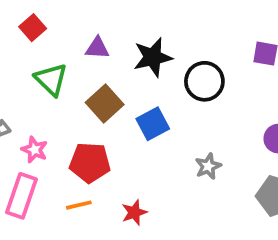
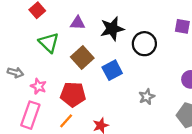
orange line: (79, 205) -> (66, 121), turned -35

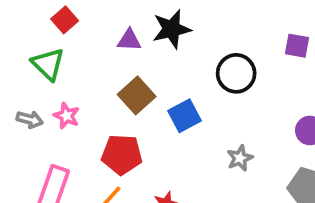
black star: (112, 29) -> (172, 29), moved
green triangle: (49, 43) -> (48, 64), moved
pink star: (38, 86) -> (67, 116), moved

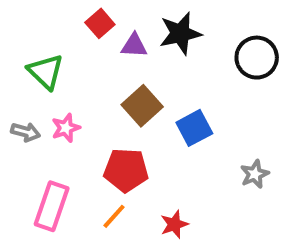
red square: (65, 20) -> (100, 23), moved
black circle: (236, 73) -> (257, 58), moved
pink star: (67, 116) -> (66, 128), turned 30

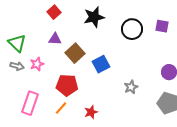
purple triangle: (134, 45) -> (55, 39), moved
green triangle: (46, 72) -> (17, 43), moved

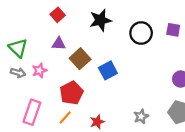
red pentagon: (67, 85) -> (72, 93), turned -30
gray star: (131, 87) -> (141, 116), moved

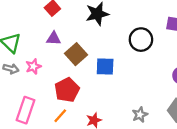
black circle: (141, 33) -> (141, 40), moved
blue square: (108, 70) -> (105, 66), turned 30

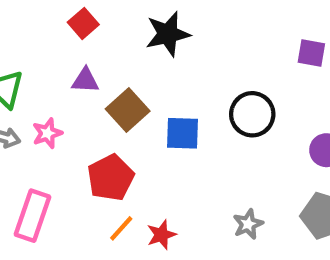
black circle: (141, 40) -> (252, 114), moved
orange line: (60, 116) -> (121, 228), moved

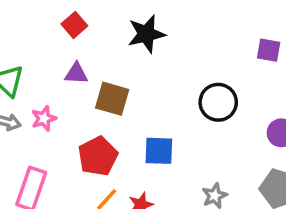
brown square: (128, 110) -> (112, 99), turned -32
blue square: (183, 133) -> (159, 151), moved

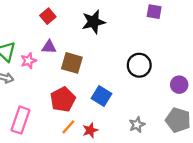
purple square: (269, 50) -> (154, 12), moved
pink star: (44, 118) -> (28, 61), moved
blue square: (159, 151) -> (102, 96), turned 30

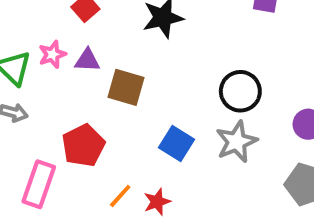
pink star: (28, 61) -> (52, 54), moved
red pentagon: (63, 99) -> (83, 146), moved
gray star: (137, 125) -> (236, 142), moved, size x1.5

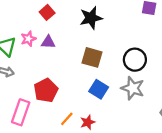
brown square: (126, 87) -> (92, 57), moved
gray star: (236, 142) -> (133, 88), turned -30

